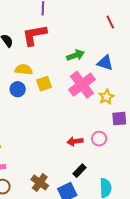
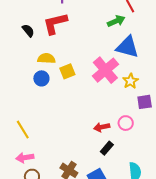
green arrow: (75, 55) -> (116, 21), moved
blue triangle: (105, 63) -> (127, 47), size x1.4
black rectangle: (79, 171) -> (107, 148), moved

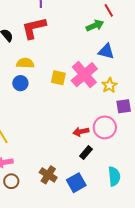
blue triangle: (127, 47) -> (106, 51), size x0.7
yellow square: (67, 71) -> (58, 78), moved, turned 35
pink circle: (126, 123) -> (105, 127), size x1.5

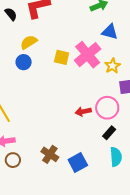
yellow semicircle: (25, 63) -> (29, 42), turned -36
black rectangle: (86, 153) -> (109, 133), moved

